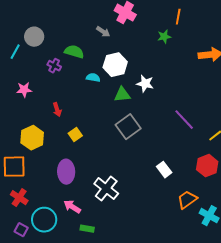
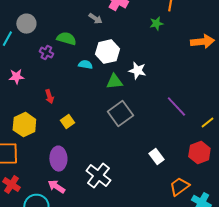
pink arrow: (72, 207) -> (56, 187), moved

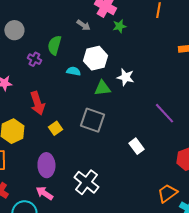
green star: (156, 24) -> (119, 26), moved
green semicircle: (66, 39) -> (54, 45), turned -90
red arrow: (49, 97) -> (37, 103), size x1.6
gray square: (120, 114) -> (92, 120), moved, turned -35
white rectangle: (156, 157) -> (136, 146), moved

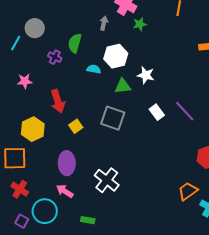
gray arrow: (83, 25) -> (104, 23), turned -112
white rectangle: (136, 146) -> (157, 112), moved

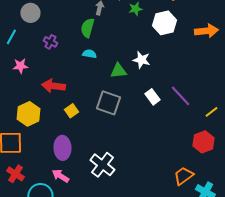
cyan line: (16, 43) -> (11, 37), moved
green semicircle: (75, 43) -> (87, 28), moved
white hexagon: (116, 56) -> (164, 23), moved
red arrow: (58, 101) -> (53, 86), turned 115

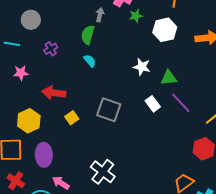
cyan line: (11, 37) -> (12, 44), turned 70
purple cross: (50, 42) -> (51, 49), turned 32
cyan semicircle: (89, 54) -> (90, 61), turned 40
green triangle: (118, 71) -> (169, 78), moved
purple ellipse: (62, 148) -> (44, 155), moved

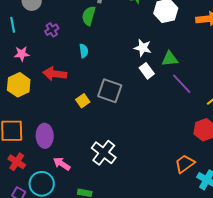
cyan line: (12, 44) -> (13, 25), turned 70
cyan semicircle: (90, 61) -> (84, 51), moved, turned 32
white rectangle: (153, 104) -> (147, 71), moved
yellow square: (72, 118) -> (83, 101), moved
yellow hexagon: (29, 121) -> (19, 85), moved

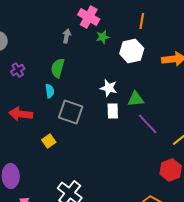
green semicircle: (89, 16) -> (58, 68), moved
white rectangle: (147, 71) -> (113, 111), turned 35
gray square: (110, 91) -> (71, 112), moved

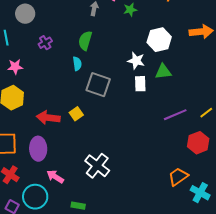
white hexagon: (132, 51) -> (159, 40), moved
red arrow: (21, 114) -> (48, 118), moved
purple line: (148, 124) -> (175, 115), moved, turned -70

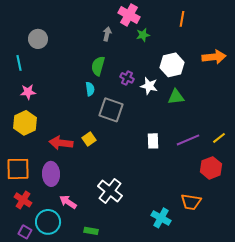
purple cross: (45, 43) -> (127, 78), moved, turned -32
white rectangle: (140, 84) -> (153, 141), moved
orange trapezoid: (178, 177) -> (191, 202), turned -135
cyan cross: (200, 193) -> (161, 218), moved

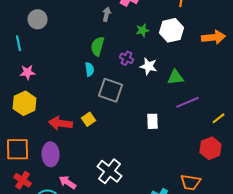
green star: (143, 35) -> (142, 30), moved
white hexagon: (172, 65) -> (172, 30), moved
purple line: (188, 140) -> (188, 102), moved

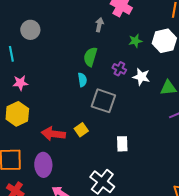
white rectangle: (152, 121) -> (122, 144), moved

